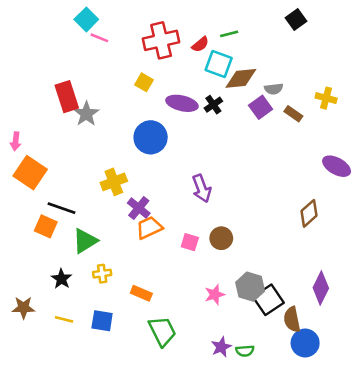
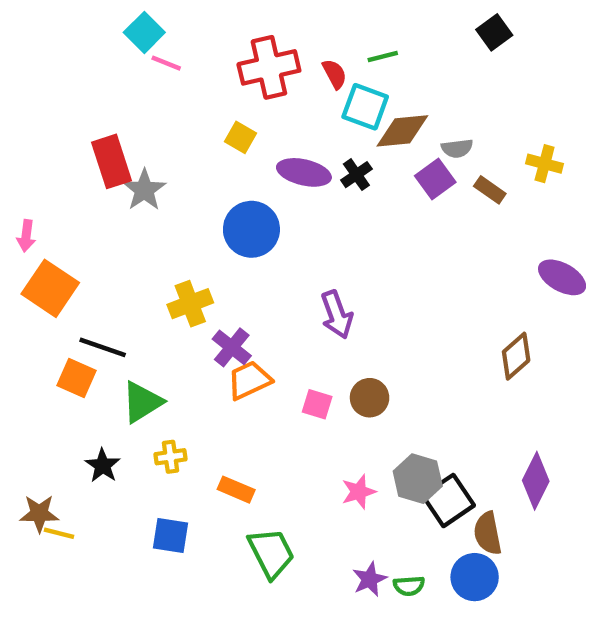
red semicircle: (200, 44) -> (335, 74), turned -78
yellow line: (64, 319) -> (59, 533), moved
blue circle: (305, 343) -> (475, 577), moved

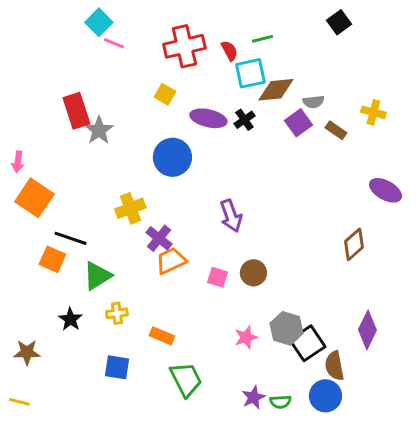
cyan square: (365, 107) -> (250, 73), turned -32
yellow line: (59, 533) -> (19, 402), moved

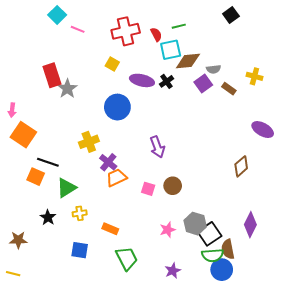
cyan square: (99, 22) -> (57, 15), moved
green semicircle: (280, 402) -> (213, 255), moved, size x1.5

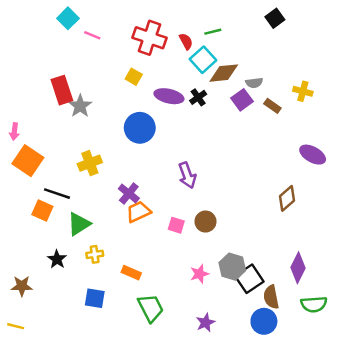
red cross: (126, 31) -> (149, 38), turned 32
cyan square: (171, 50) -> (203, 60), turned -30
yellow cross: (89, 142) -> (90, 163), moved
green semicircle: (213, 255) -> (314, 304), moved

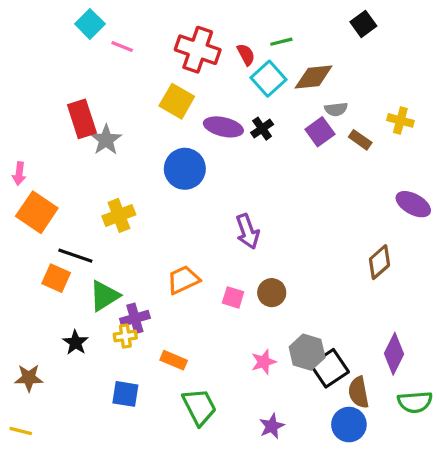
brown diamond: (224, 73) -> (314, 77), moved
yellow square: (134, 77) -> (177, 101), size x1.5
purple cross: (129, 194) -> (135, 318), moved, turned 35

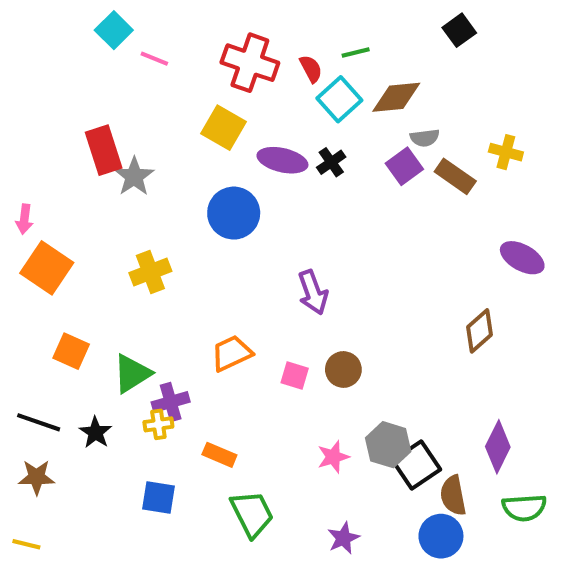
brown rectangle: (360, 140) -> (455, 176), size x1.4
black line: (75, 256) -> (39, 422), moved

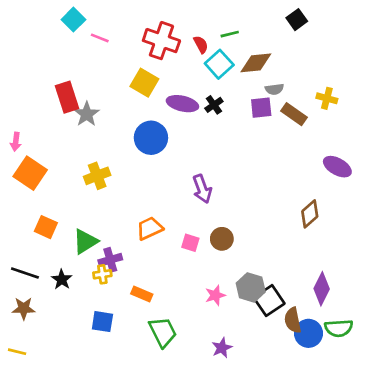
purple square: (404, 166) -> (261, 108), turned 30
blue circle: (441, 536) -> (308, 333), moved

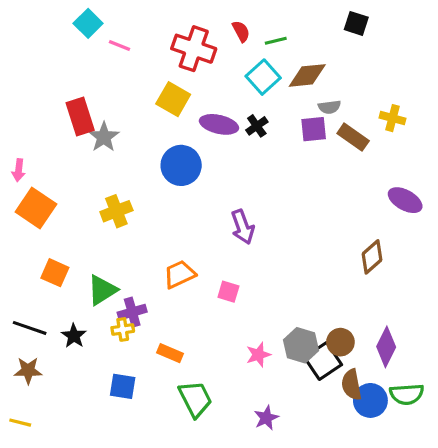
black square: (297, 20) -> (356, 23), turned -36
red semicircle: (201, 45) -> (241, 31), moved
brown circle: (222, 239) -> (340, 342), moved

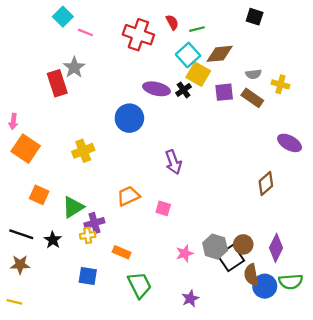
yellow square: (173, 99) -> (198, 74), moved
gray semicircle: (329, 107) -> (253, 74), moved
gray star: (104, 137) -> (74, 67), moved

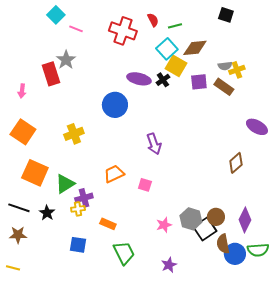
yellow cross: (280, 84) -> (237, 70), moved, turned -35
pink arrow: (13, 122) -> (22, 91), moved
orange square: (39, 195) -> (35, 173), size x1.5

